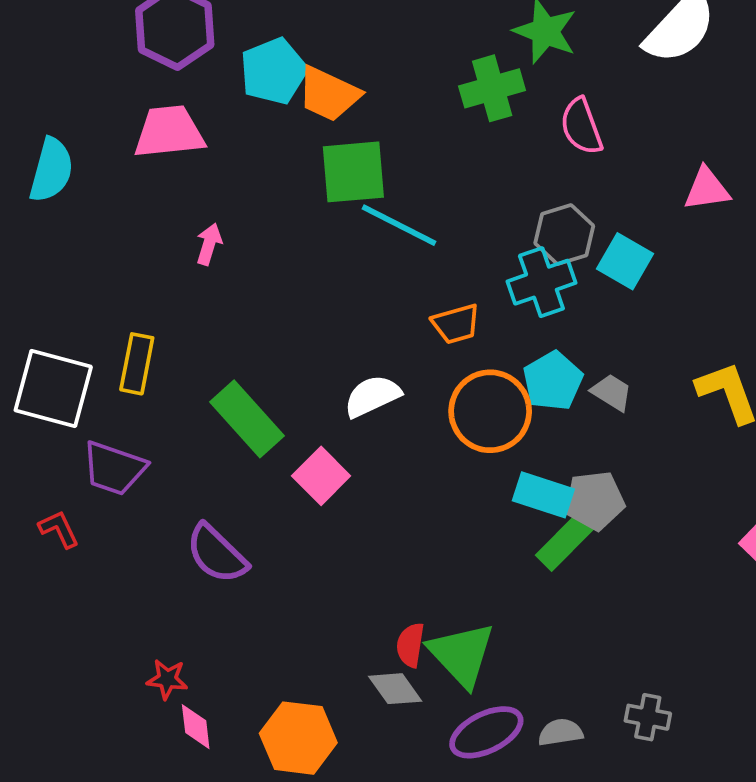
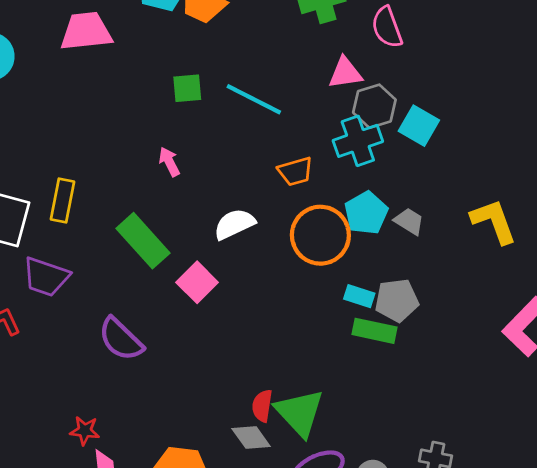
green square: (353, 172) -> (187, 88), moved, size x0.6
pink triangle: (707, 189) -> (345, 73), moved
pink arrow: (209, 244) -> (169, 162), moved, turned -44
cyan rectangle: (543, 495) -> (359, 296), size x0.7
green rectangle: (564, 542) -> (374, 331), turned 57

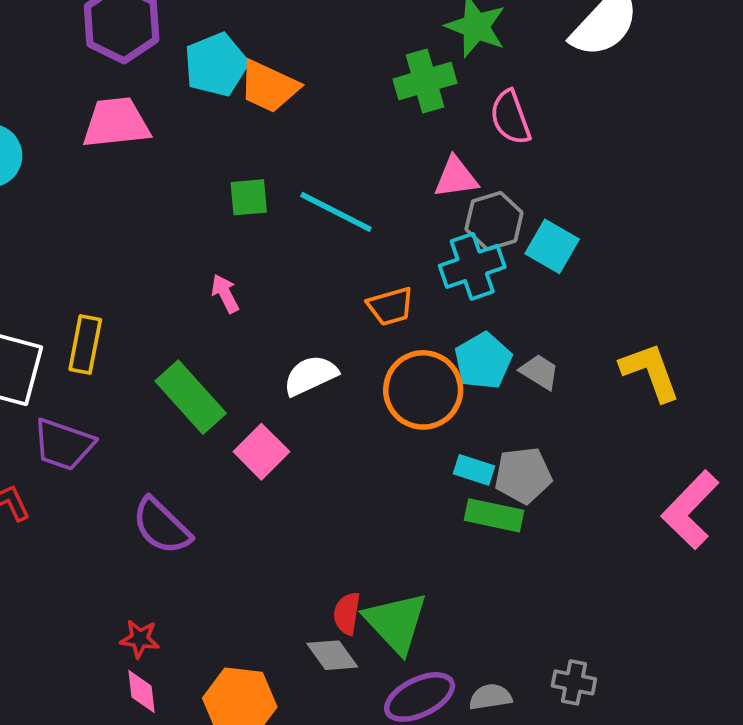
red star: (85, 431) -> (140, 639), moved

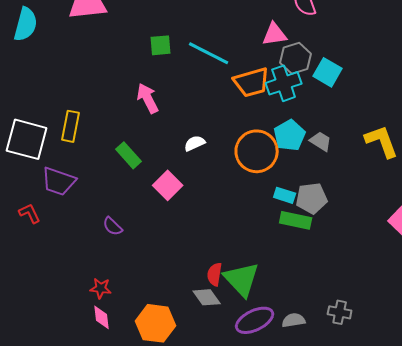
pink arrow: (225, 294) -> (148, 98), size x1.4
orange trapezoid: (390, 306) -> (252, 82), moved, size x1.4
white semicircle: (311, 375) -> (195, 143), size x0.7
green rectangle: (191, 397) -> (129, 155), size x0.7
purple semicircle: (162, 526) -> (113, 226), size x0.6

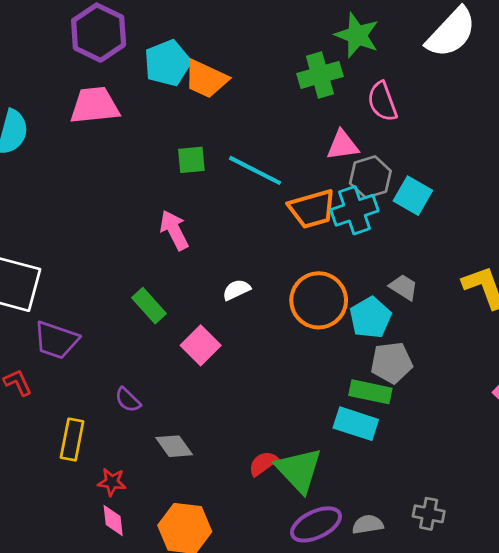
yellow rectangle: (71, 126) -> (72, 440), moved
cyan pentagon: (290, 135) -> (370, 318), moved
cyan rectangle: (285, 195) -> (356, 424), moved, size x1.5
red semicircle: (215, 274) -> (263, 463), turned 45
gray diamond: (207, 297) -> (174, 446), moved

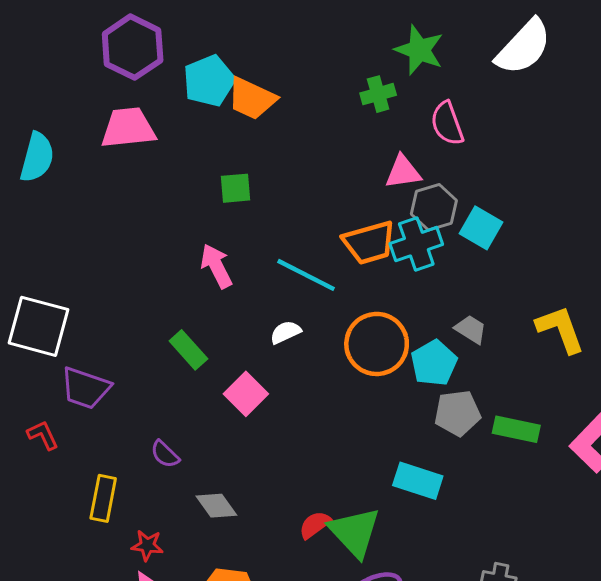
green cross: (320, 75) -> (378, 94), size x0.7
cyan line: (255, 170) -> (306, 275), moved
green rectangle: (370, 392) -> (516, 429), moved

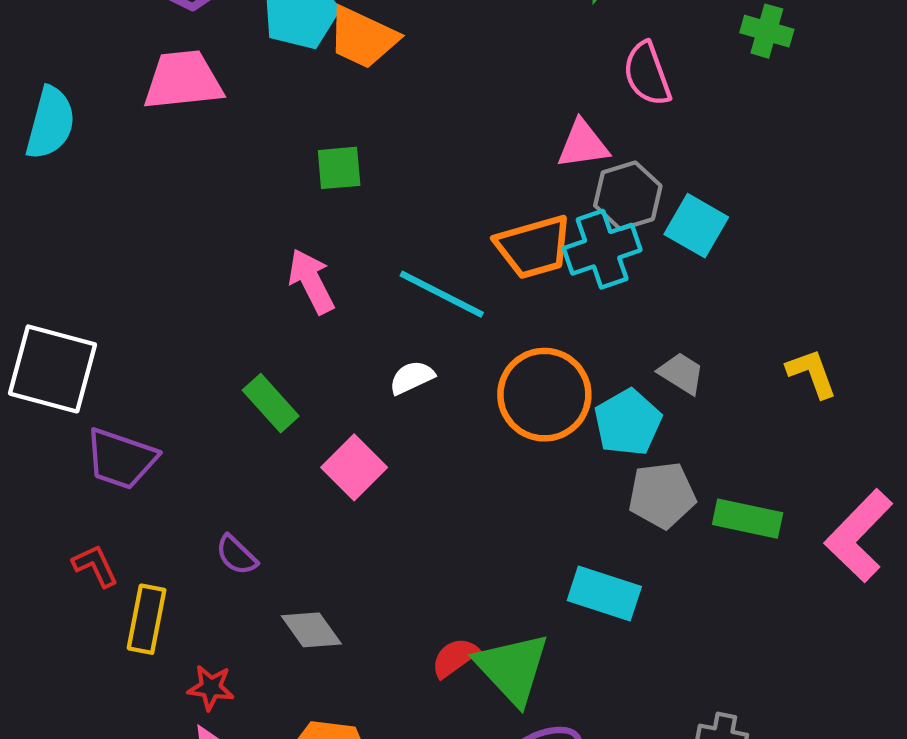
green cross: (378, 94) -> (767, 31), moved, turned 32
yellow L-shape: (560, 329) -> (812, 373), size x0.7
red L-shape: (43, 435) -> (95, 566), moved

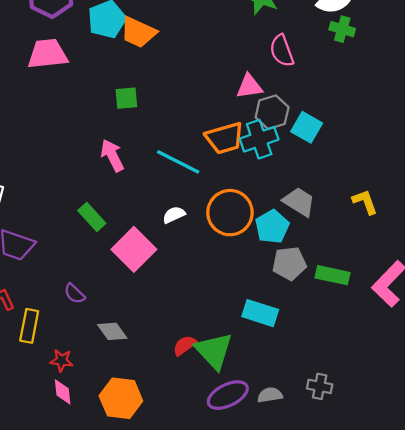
gray trapezoid: (681, 373) -> (299, 202), size x1.4
white semicircle: (412, 377) -> (174, 215), moved
pink square: (354, 467) -> (134, 249), size x1.4

